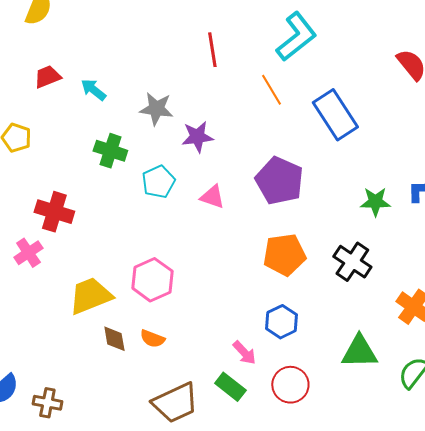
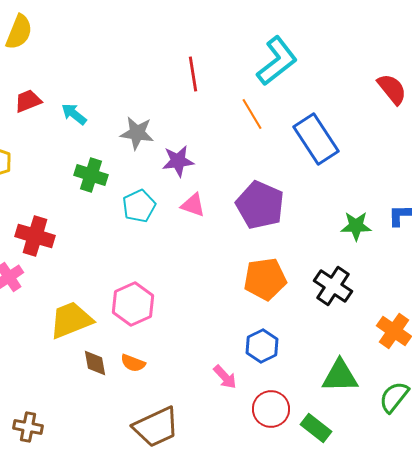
pink triangle: (212, 197) -> (193, 205), moved
green rectangle: (230, 387) -> (316, 428), moved

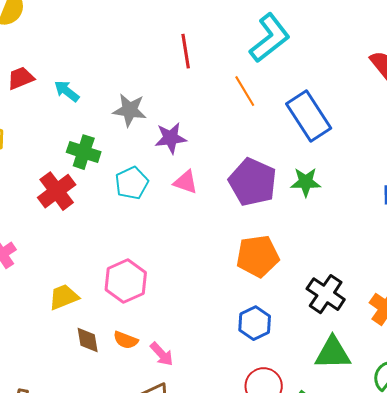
green star: (356, 226) -> (306, 182), moved
red cross: (35, 236) -> (57, 191), moved, turned 36
black cross: (333, 286) -> (326, 294), moved
yellow trapezoid: (71, 320) -> (64, 297), size x0.7
pink arrow: (225, 377) -> (162, 354), moved

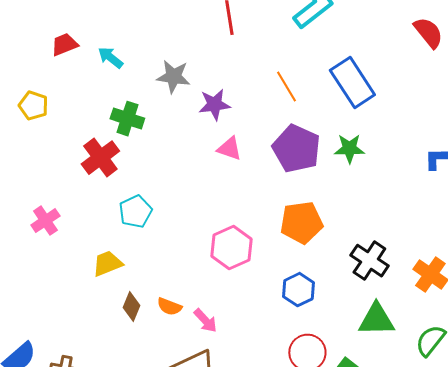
orange line: (245, 91) -> (286, 87), moved
cyan pentagon: (132, 183) -> (135, 212), moved
pink hexagon: (126, 281) -> (231, 248), moved
brown diamond: (88, 340) -> (131, 307), turned 32

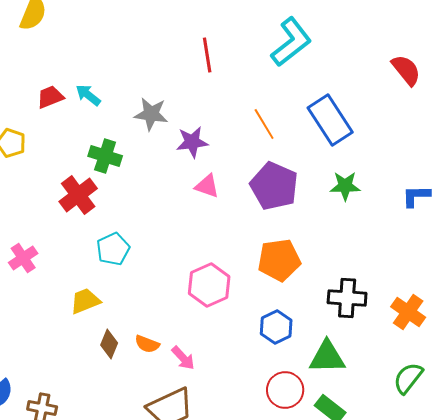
red trapezoid: (64, 45) -> (50, 97), moved
green star: (349, 149) -> (345, 186), moved
black cross: (369, 261) -> (347, 298), turned -30
green triangle: (376, 320) -> (327, 357), moved

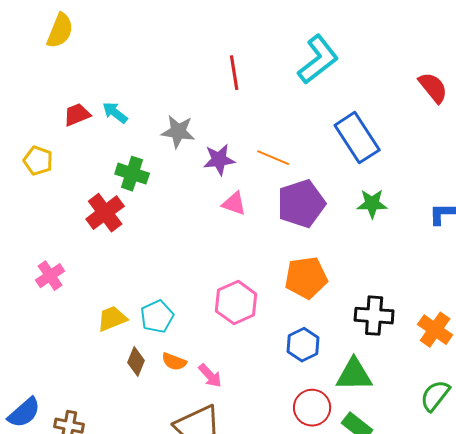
orange line: (264, 124) -> (273, 158), moved, turned -36
purple pentagon: (274, 186) -> (301, 204), turned 30
cyan pentagon: (113, 249) -> (157, 317), moved

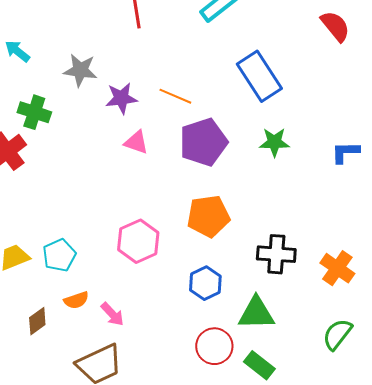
brown diamond: (136, 362) -> (37, 321), moved, turned 32
orange semicircle: (174, 362) -> (76, 300), turned -40

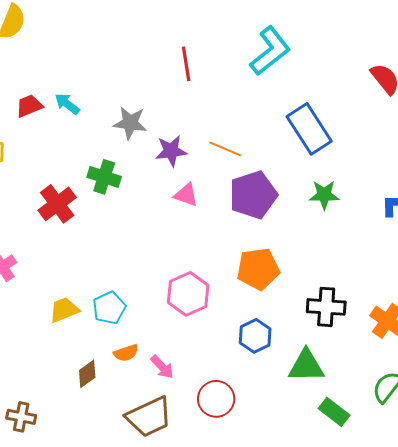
green cross: (34, 112) -> (104, 177), moved
red circle: (214, 346) -> (216, 399), moved
green rectangle: (259, 365) -> (334, 412), moved

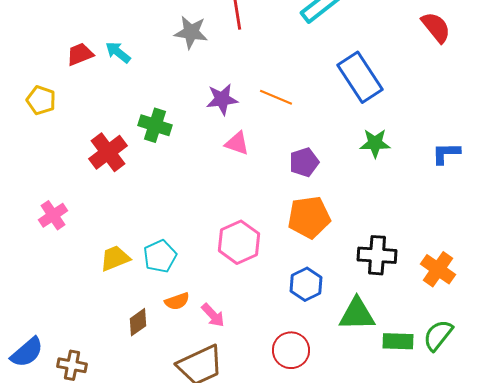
gray star: (130, 123) -> (191, 32), moved
purple pentagon: (253, 195) -> (304, 162), moved, size x0.6
red circle: (216, 399) -> (291, 350), moved
green rectangle: (334, 412) -> (398, 341), moved, turned -36

